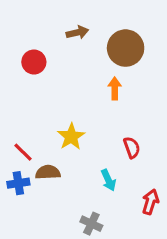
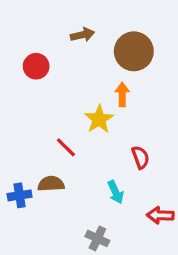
yellow star: (71, 137) -> (99, 119), moved
red line: (23, 152) -> (66, 147), moved
red arrow: (150, 202) -> (160, 215), turned -105

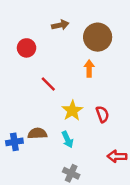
yellow star: (99, 119) -> (72, 111), moved
red line: (66, 147) -> (48, 84), moved
cyan arrow: (116, 192) -> (67, 139), moved

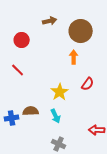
red line: (48, 84) -> (18, 70), moved
red semicircle: (102, 114) -> (88, 84), moved, turned 56

